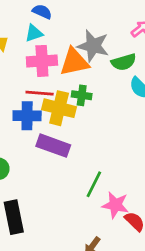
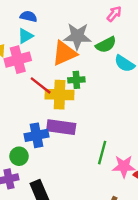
pink cross: (42, 61) -> (18, 60), moved
red line: (40, 93) -> (41, 85), turned 45
blue cross: (27, 116) -> (37, 135), moved

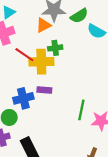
orange triangle: (64, 53) -> (43, 25), size x0.7
purple rectangle: (61, 127) -> (44, 90), size x0.6

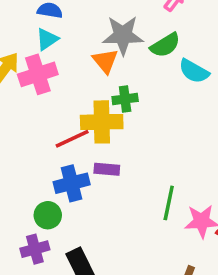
orange triangle: (43, 25) -> (105, 61), turned -42
red line: (24, 55) -> (72, 139), moved, turned -60

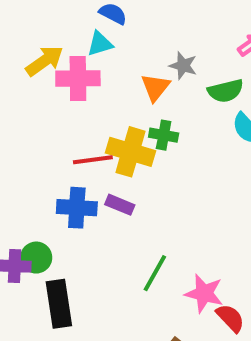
gray star: (123, 35) -> (183, 66), size x0.6
green line: (169, 203) -> (155, 273), moved
green circle: (48, 215) -> (36, 258), moved

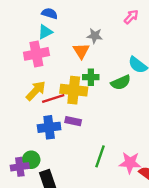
yellow arrow: (45, 61) -> (36, 91), moved
green semicircle: (226, 91) -> (121, 82), moved

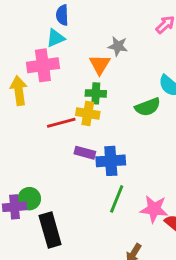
blue semicircle: (50, 13) -> (62, 15), turned -112
green cross: (91, 77) -> (96, 93), moved
yellow cross: (74, 90) -> (88, 113), size x0.7
yellow arrow: (36, 91) -> (19, 91), moved, turned -55
blue cross: (49, 127) -> (111, 161), moved

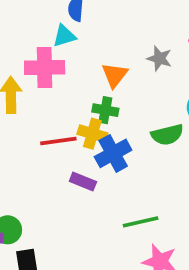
gray star: (118, 46) -> (159, 58), moved
blue cross: (111, 161) -> (113, 153), moved, turned -32
green line: (117, 199) -> (141, 222), moved, turned 48

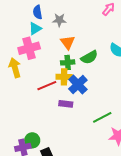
gray star: (159, 58) -> (59, 20), moved
green semicircle: (167, 135) -> (89, 57), moved

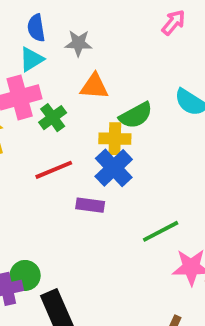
orange triangle: (68, 42) -> (94, 86), turned -49
green cross: (68, 62) -> (53, 118), moved, turned -32
yellow cross: (64, 77) -> (115, 139), moved

